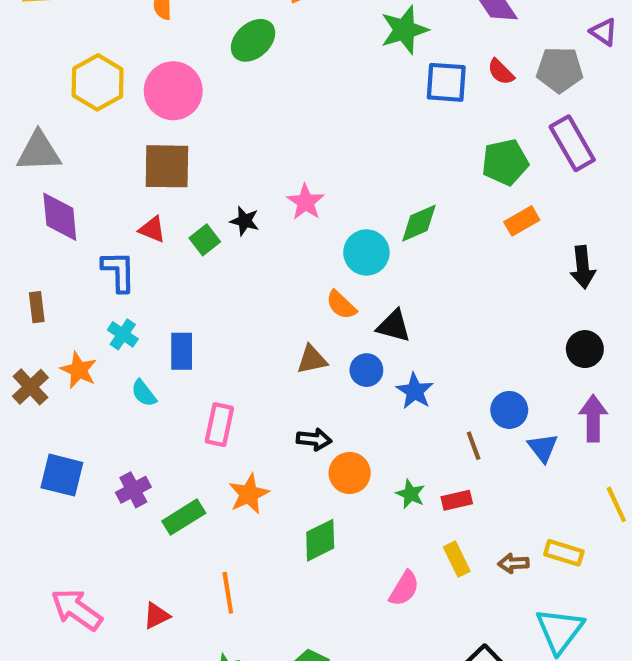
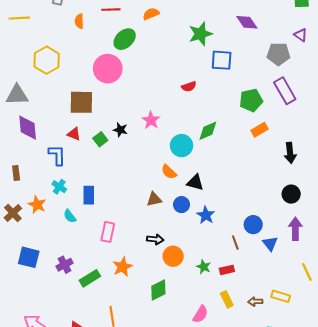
red semicircle: (501, 72) -> (189, 87), moved, turned -64
pink circle: (173, 91) -> (108, 69), moved

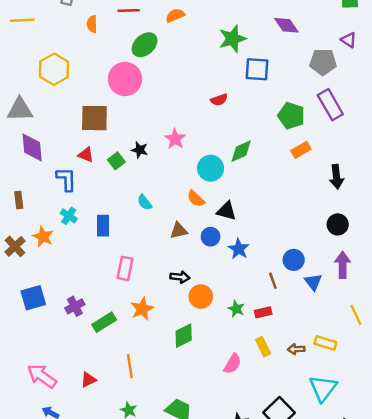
green pentagon: (251, 100) -> (291, 116), turned 30
cyan semicircle: (70, 216) -> (145, 202), moved
blue square: (29, 257) -> (33, 298), turned -30

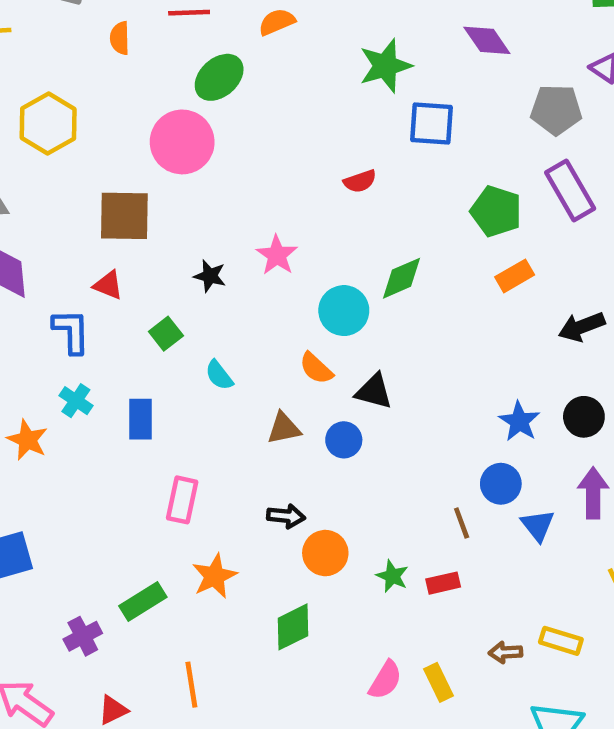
green square: (116, 161) -> (166, 334), moved
black arrow: (336, 177) -> (582, 327), turned 75
blue star: (239, 249) -> (519, 421), moved
purple cross: (75, 306) -> (83, 636), moved
yellow rectangle: (263, 347) -> (438, 682), moved

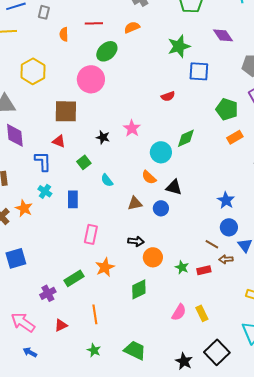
blue star: (519, 421) -> (226, 200), moved
brown line: (462, 523) -> (212, 244), turned -40
brown arrow: (505, 652) -> (226, 259), moved

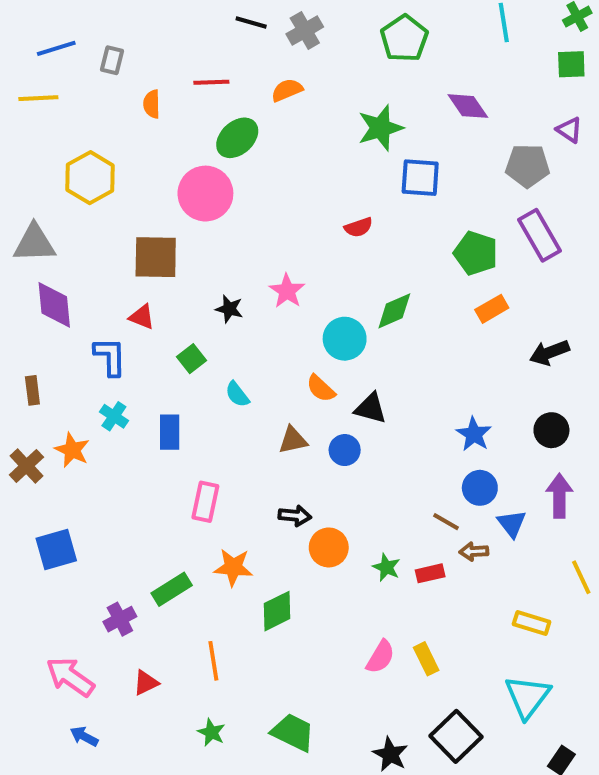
orange star: (105, 267) -> (233, 567), turned 30
green diamond: (139, 289) -> (277, 611), moved

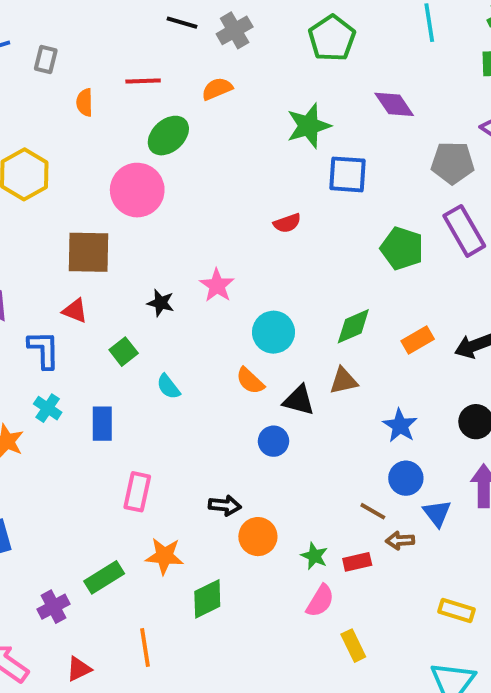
orange rectangle: (492, 309) -> (418, 340), moved
green diamond: (394, 311) -> (353, 326), moved
brown triangle: (293, 440) -> (344, 381), moved
pink semicircle: (380, 657) -> (320, 601), moved

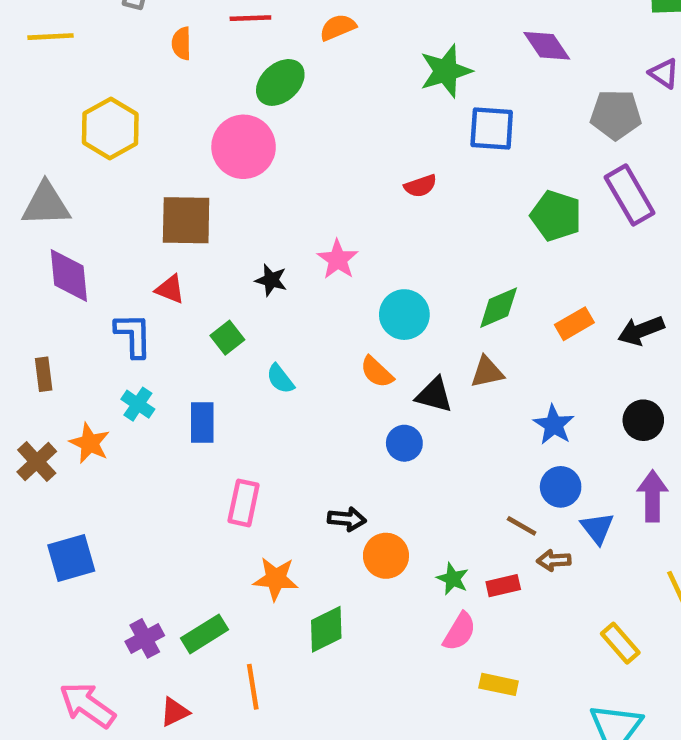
green rectangle: (104, 577) -> (204, 634), moved
yellow rectangle: (456, 611) -> (620, 643), turned 32
yellow rectangle: (353, 646) -> (499, 684), turned -52

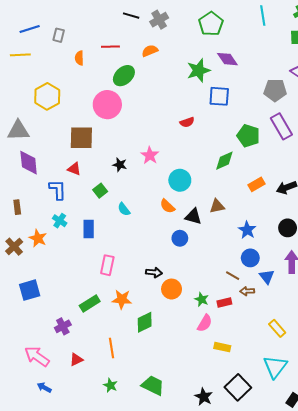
purple diamond: (547, 46) -> (227, 59), moved
green diamond: (499, 308) -> (224, 161), moved
green rectangle: (204, 634) -> (90, 304), moved

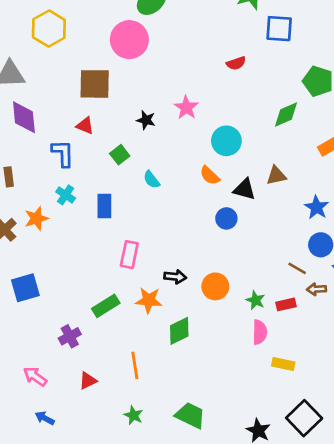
orange star: (38, 238) -> (36, 218), turned 30
black arrow: (154, 272) -> (175, 277), moved
pink semicircle: (205, 323) -> (260, 332), turned -30
pink arrow: (37, 356) -> (35, 377), size x0.7

